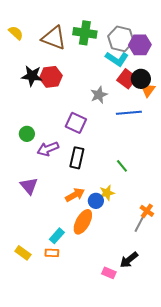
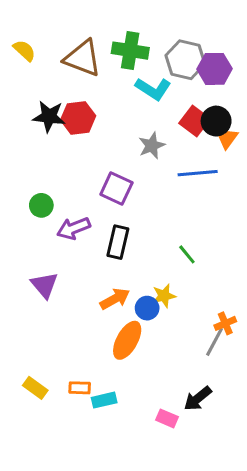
cyan L-shape: (117, 59) -> (153, 89), moved
orange cross: (147, 211) -> (225, 323), turned 32
cyan rectangle: (57, 236) -> (104, 400), moved, turned 35

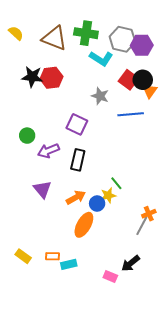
gray star: (152, 146) -> (100, 96), turned -30
green line: (187, 254) -> (116, 183), moved
purple triangle: (44, 285) -> (42, 189), moved

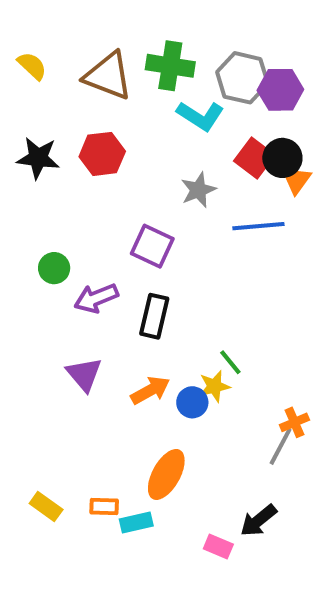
black star: (32, 77) -> (38, 158), moved
gray star: (100, 96) -> (198, 190), turned 30
orange ellipse: (84, 225) -> (166, 474), moved

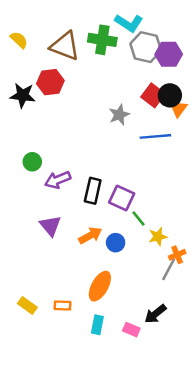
cyan L-shape: (200, 116) -> (129, 23), moved
red hexagon: (102, 154) -> (50, 82), moved
purple square: (152, 246) -> (122, 198), moved
yellow star: (214, 386) -> (158, 237), moved
cyan rectangle: (136, 523) -> (97, 325), moved, turned -66

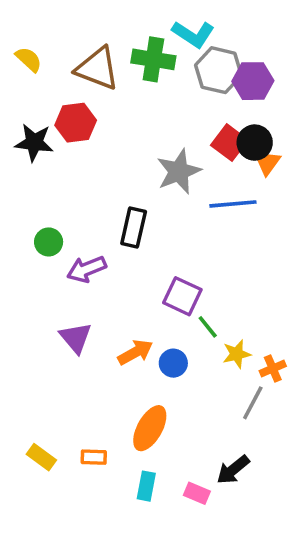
gray star: (119, 115) -> (179, 171), size x1.4
black rectangle: (93, 191) -> (134, 227), moved
orange cross: (177, 255) -> (273, 369), moved

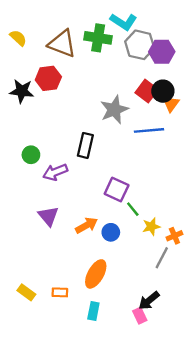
pink rectangle: (197, 493) -> (140, 316), moved, turned 42

